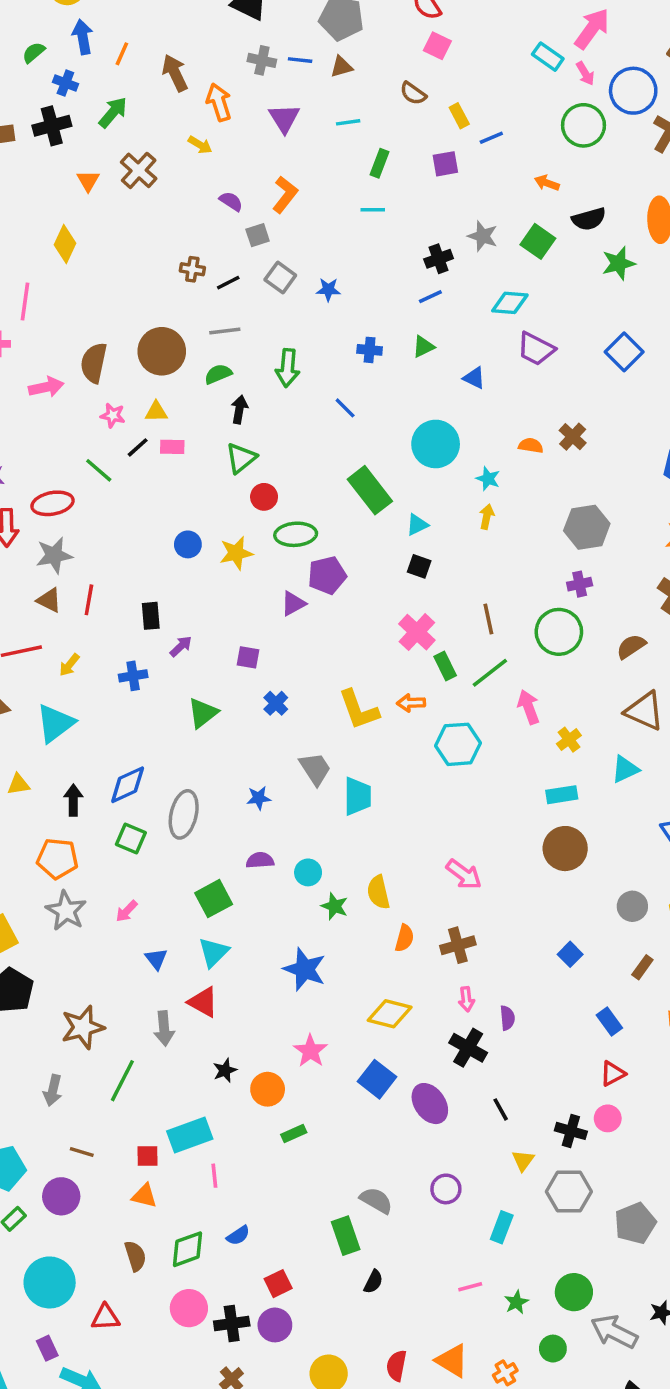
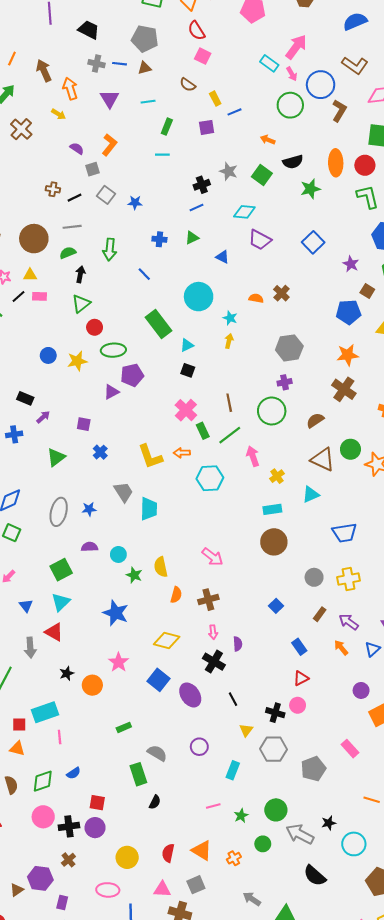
black rectangle: (151, 616) -> (25, 398), turned -63
gray ellipse: (184, 814) -> (59, 512), moved
green rectangle: (294, 1133) -> (124, 727), moved
red square: (278, 1284) -> (97, 803), turned 35

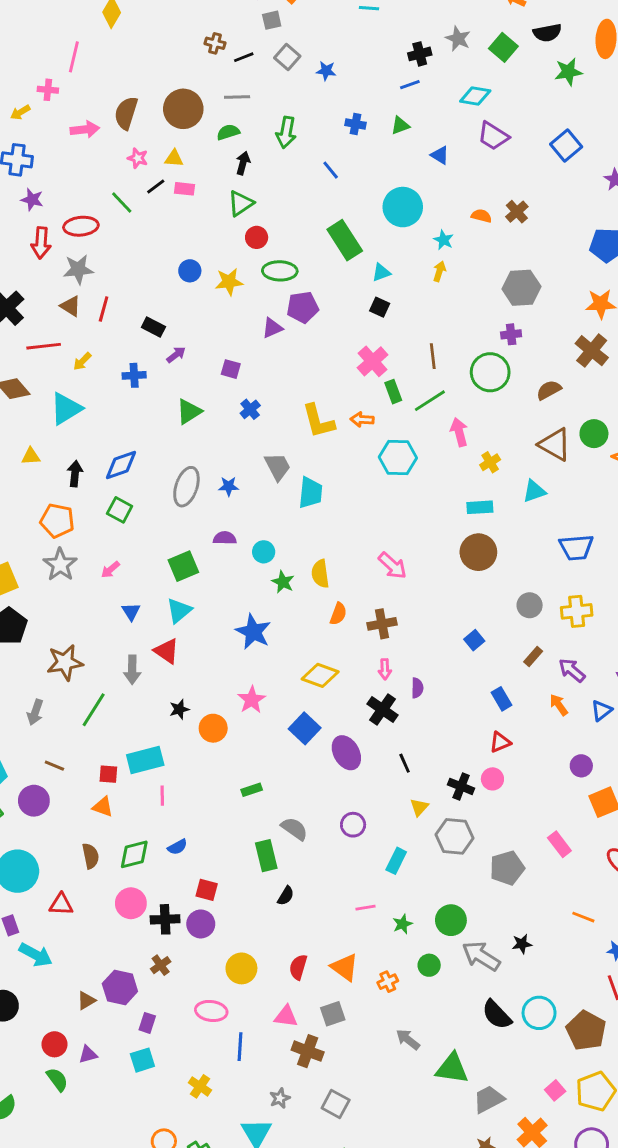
cyan circle: (354, 844) -> (539, 1013), moved

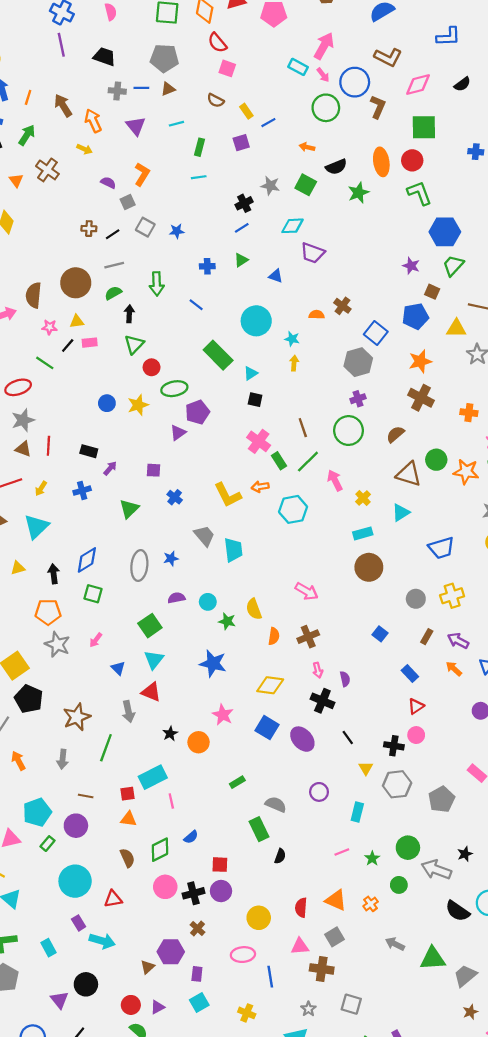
blue square: (566, 146) -> (376, 333), moved

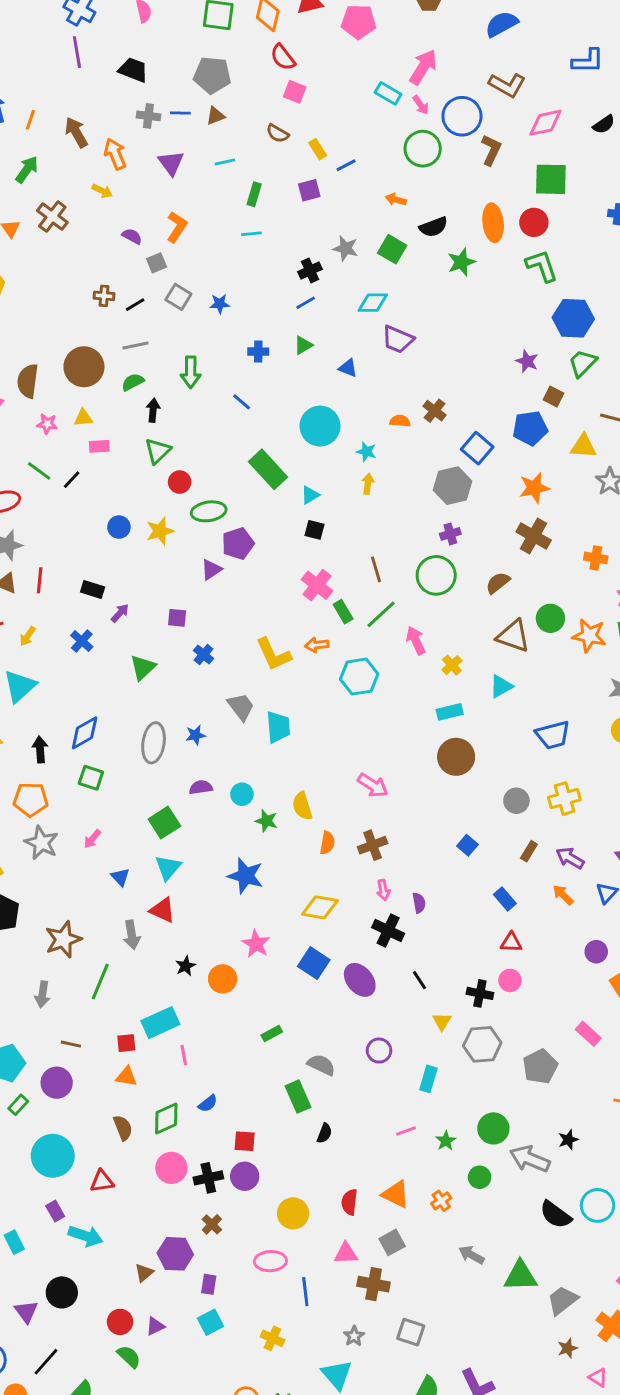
black line: (68, 346) -> (72, 480), moved
blue cross: (82, 491) -> (82, 641), turned -35
red triangle: (416, 706) -> (511, 942), turned 35

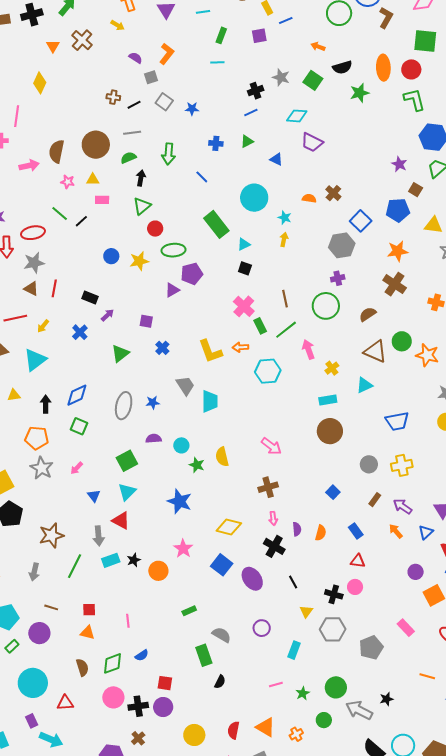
orange semicircle: (327, 843) -> (321, 533), moved
cyan rectangle: (160, 1023) -> (111, 560), moved, size x0.7

